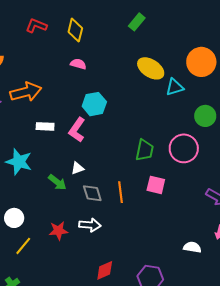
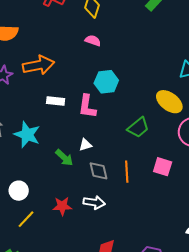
yellow ellipse: (151, 68) -> (169, 102), moved
pink L-shape: (77, 130) -> (87, 106), turned -30
green trapezoid: (145, 150) -> (138, 127), moved, turned 35

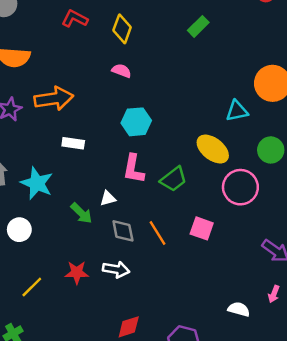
pink L-shape: (87, 106) -> (134, 169), moved
orange line: (127, 172) -> (158, 233), turned -30
white circle: (19, 191) -> (19, 230), moved

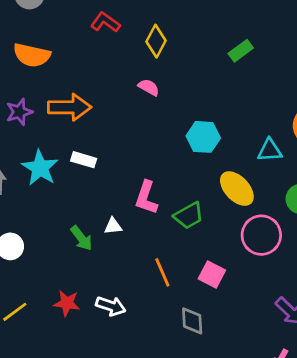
cyan hexagon: (136, 122) -> (203, 137), moved
cyan star: (37, 183) -> (40, 168), moved
gray diamond: (123, 231) -> (192, 321), moved

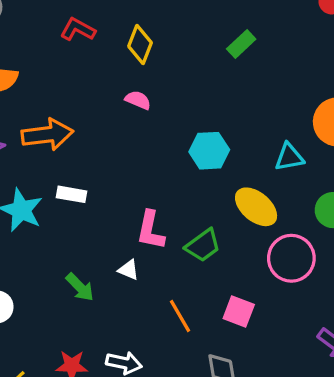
white triangle: (113, 226) -> (128, 270), moved, turned 36

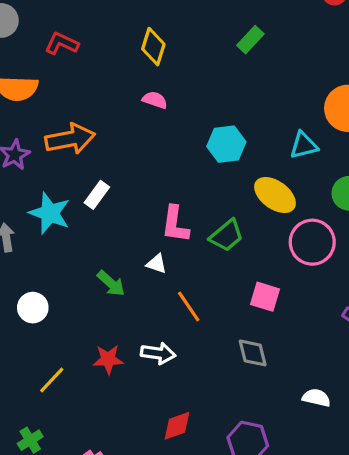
red L-shape: (78, 29) -> (62, 44), moved
white rectangle: (71, 194) -> (97, 195), turned -60
orange line: (180, 316) -> (189, 307), moved

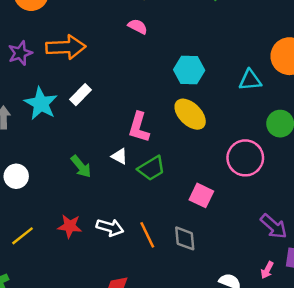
yellow ellipse: (275, 195) -> (190, 114), moved
green trapezoid: (227, 235) -> (151, 168), moved
orange line: (189, 307) -> (147, 235), moved

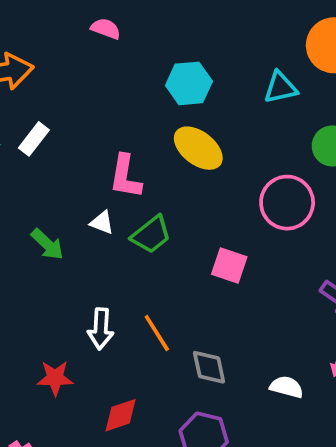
red star: (70, 226) -> (55, 378), moved
white arrow: (110, 227) -> (101, 329), turned 84
gray diamond: (185, 238) -> (209, 367), moved

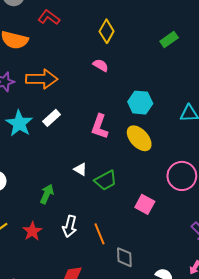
pink L-shape: (125, 177) -> (100, 127), moved
green arrow: (47, 244) -> (47, 194), moved, turned -120
red star: (55, 378) -> (32, 231), moved, turned 30

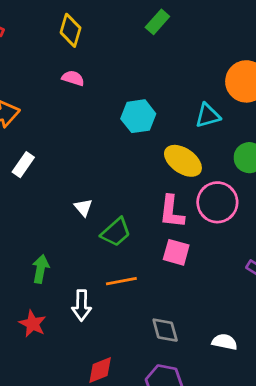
pink L-shape: (100, 127) -> (172, 212), moved
yellow ellipse: (139, 138) -> (183, 161), moved
white triangle: (80, 169) -> (83, 207), moved, turned 32
orange line: (99, 234) -> (121, 281), moved, turned -65

